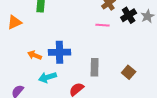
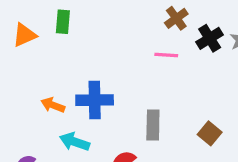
orange triangle: (15, 22) -> (25, 35), moved
cyan arrow: (48, 77) -> (75, 142), turned 36

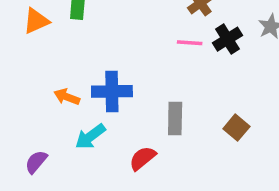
black cross: (210, 38) -> (227, 39), moved
cyan arrow: (75, 142) -> (90, 137), turned -56

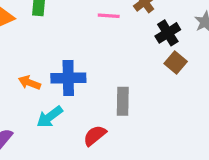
pink line: (190, 43) -> (109, 16), moved
brown square: (236, 128) -> (176, 62), moved

